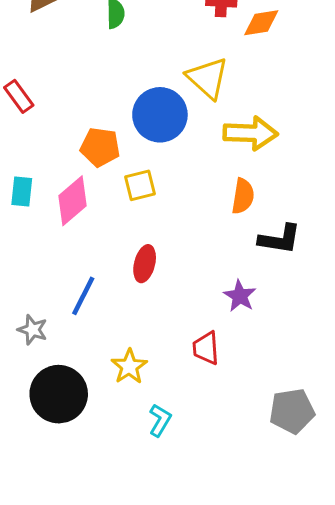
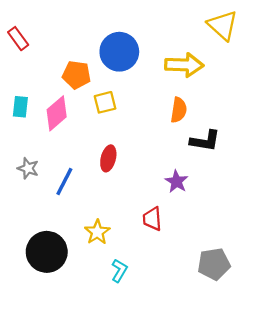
yellow triangle: (208, 78) -> (223, 25), moved
gray star: (33, 330) -> (28, 168), moved

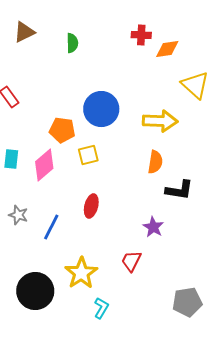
red trapezoid: (152, 219) -> (131, 261), turned 30
yellow star: (97, 232) -> (81, 273), size x1.4

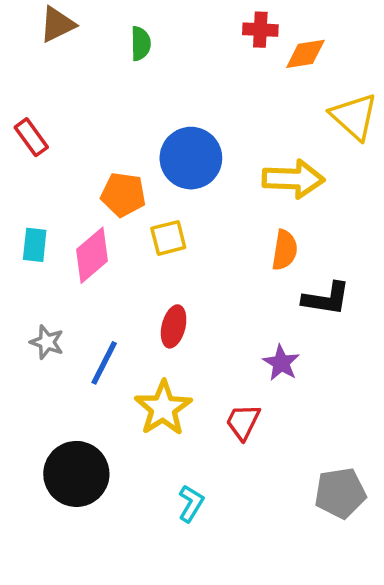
yellow star: (81, 273) -> (163, 408), moved

